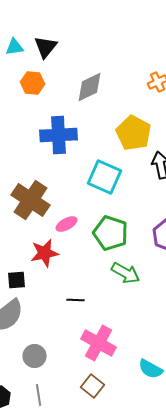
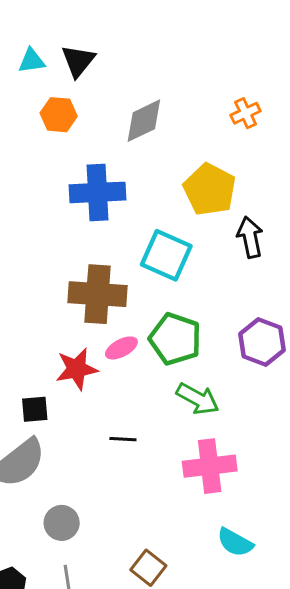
brown cross: (31, 200) -> (98, 294), moved, turned -30
pink ellipse: (67, 224) -> (121, 348), moved
pink cross: (99, 343) -> (210, 466), moved, turned -36

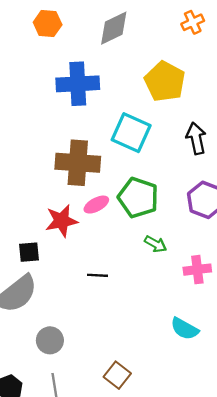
black arrow: (250, 237) -> (196, 138), moved
green arrow: (198, 399) -> (156, 244), size x0.7
pink cross: (210, 466) -> (197, 270), moved, size x0.7
cyan semicircle: (235, 542) -> (185, 329), moved

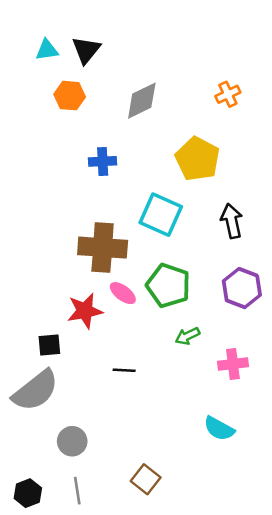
blue cross: (78, 84) -> (103, 161), size x0.6
pink ellipse: (96, 205) -> (123, 293), turned 65
green arrow: (156, 244) -> (187, 336), turned 125

